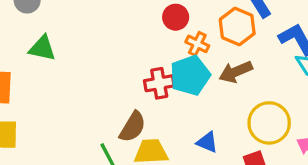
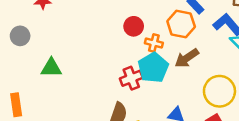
green triangle: (42, 48) -> (51, 68), moved

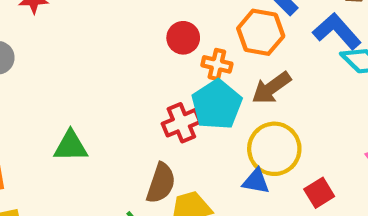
green triangle: (51, 68) -> (71, 146), moved
yellow circle: (219, 91) -> (274, 149), moved

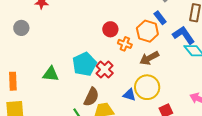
cyan pentagon: (217, 105) -> (84, 64), moved
red cross: (181, 123) -> (105, 69), turned -30
blue triangle: (256, 181) -> (129, 95), moved

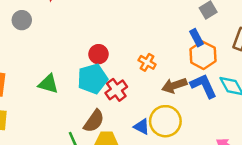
red circle: (110, 29) -> (98, 54), moved
orange hexagon: (147, 31) -> (203, 55), moved
blue L-shape: (184, 35) -> (204, 86), moved

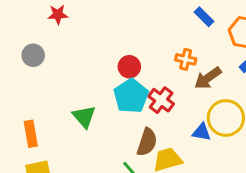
blue rectangle: (197, 38) -> (204, 17), moved
green triangle: (48, 84) -> (84, 117), turned 50
brown arrow: (174, 85) -> (208, 78), moved

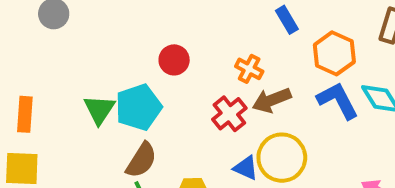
cyan pentagon: (131, 96) -> (138, 107), moved
red cross: (161, 100) -> (229, 114), moved
brown semicircle: (147, 142) -> (141, 160), moved

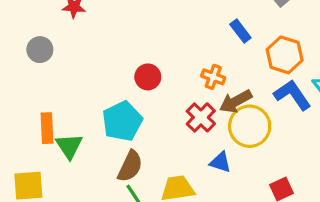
green triangle: (99, 110) -> (69, 146), moved
orange rectangle: (25, 114) -> (47, 128), moved
yellow circle: (282, 158) -> (250, 126), moved

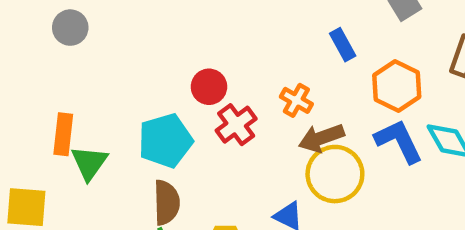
red cross: (201, 117) -> (236, 125), moved
brown semicircle: (130, 166) -> (166, 203), turned -36

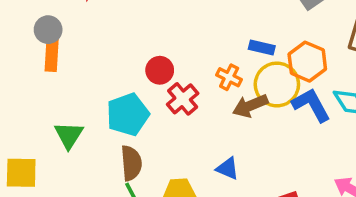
blue rectangle: (343, 45) -> (262, 47), moved, turned -45
orange rectangle: (63, 134) -> (52, 55), moved
yellow circle: (335, 174) -> (277, 84), moved

